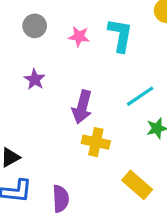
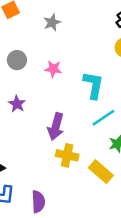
cyan L-shape: (120, 35) -> (93, 85), moved
yellow rectangle: (137, 185) -> (101, 172), moved

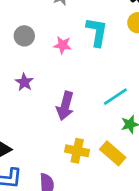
cyan L-shape: (93, 85) -> (97, 32), moved
yellow cross: (67, 155) -> (77, 151), moved

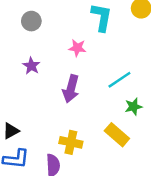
pink star: (63, 45) -> (77, 48), moved
yellow cross: (77, 151) -> (71, 142), moved

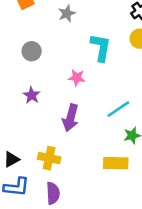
yellow rectangle: (117, 135) -> (116, 163), turned -40
yellow cross: (71, 142) -> (49, 158), moved

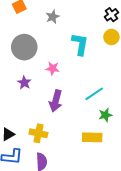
gray circle: (32, 51) -> (24, 47), size x1.6
pink star: (77, 78) -> (53, 68), moved

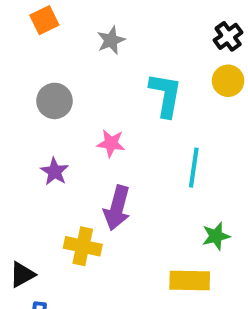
gray circle: (24, 47) -> (54, 101), size x0.7
cyan line: (94, 94) -> (194, 168), moved, turned -48
yellow cross: (38, 133) -> (83, 246), moved

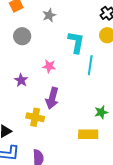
gray circle: (54, 101) -> (22, 36), moved
cyan line: (194, 168) -> (90, 65), moved

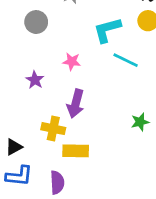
cyan L-shape: (76, 42) -> (107, 30), turned -115
cyan line: (90, 65) -> (126, 60), turned -72
yellow rectangle: (88, 134) -> (76, 151), moved

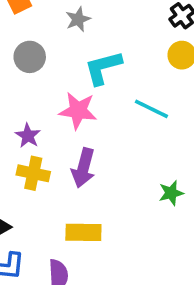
cyan L-shape: (107, 30) -> (103, 68), moved
pink star: (72, 61) -> (78, 111), size x1.5
yellow cross: (53, 129) -> (33, 173), moved

